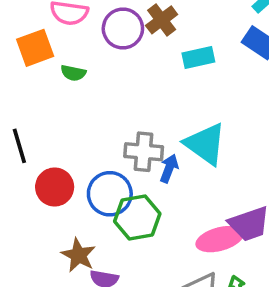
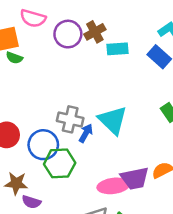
cyan rectangle: (198, 58) -> (117, 49), moved
green semicircle: (73, 73) -> (14, 58), moved
brown star: (78, 255) -> (16, 183), turned -30

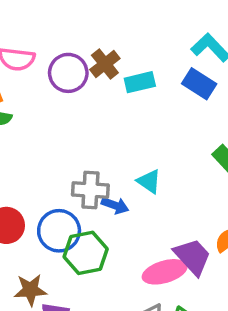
cyan triangle: (113, 120) -> (149, 181), size x0.6
blue arrow: (86, 133) -> (115, 205), turned 90
purple trapezoid: (135, 178) -> (192, 257), turned -112

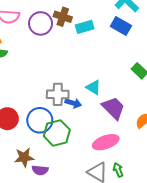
brown cross: (105, 64) -> (63, 17), turned -30
purple trapezoid: (192, 257) -> (113, 108), moved

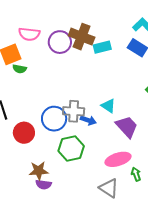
brown cross: (63, 17) -> (82, 37), size x1.4
blue circle: (40, 120) -> (54, 119), moved
purple semicircle: (40, 170) -> (44, 184), moved
green arrow: (118, 170) -> (136, 174), moved

